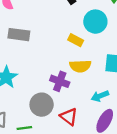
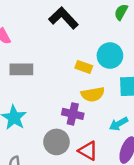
cyan circle: (95, 22) -> (110, 56), moved

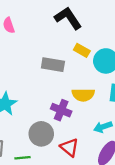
yellow rectangle: (84, 67) -> (82, 50), moved
gray rectangle: (21, 69) -> (53, 65), moved

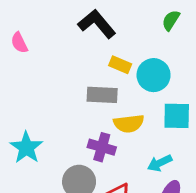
gray rectangle: (53, 65) -> (102, 95), moved

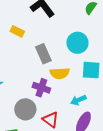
yellow rectangle: (120, 65) -> (17, 31), moved
gray rectangle: (102, 95) -> (43, 54), turned 60

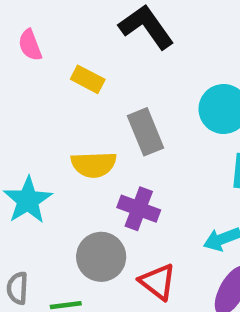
yellow semicircle: (60, 73) -> (94, 165), moved

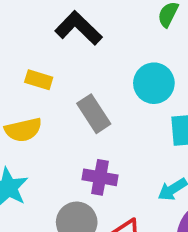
yellow semicircle: (94, 165) -> (23, 130), moved

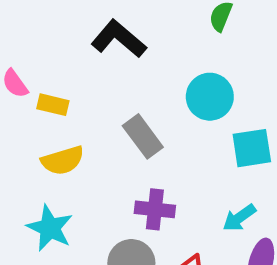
yellow rectangle: (39, 80) -> (53, 105), moved

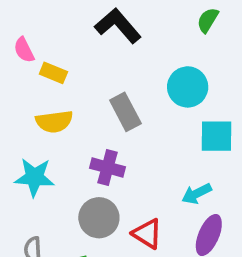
purple cross: (155, 209) -> (107, 167), moved
cyan star: (50, 228) -> (34, 177), turned -30

